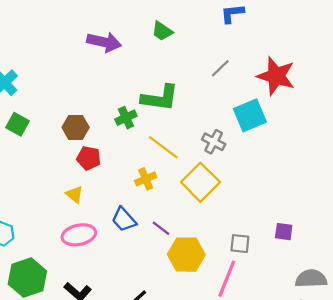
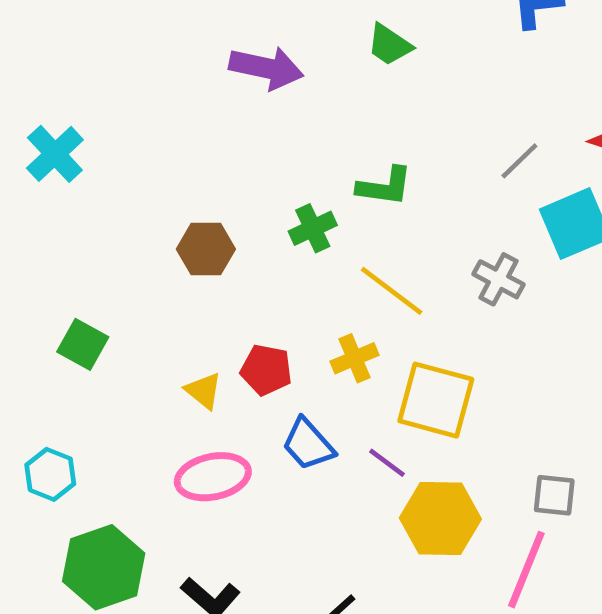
gray line: (220, 68) -> (519, 161), moved
green L-shape: (160, 98) -> (385, 186), size x0.7
green square: (18, 124) -> (83, 344), moved
red pentagon: (89, 158) -> (266, 370), moved
yellow square: (200, 182) -> (436, 400), moved, turned -30

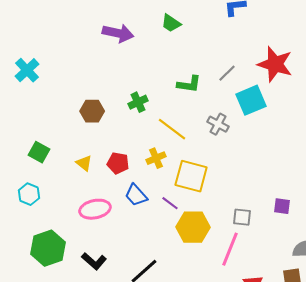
green L-shape: (385, 186) -> (189, 84), moved
yellow triangle: (204, 391) -> (84, 163), moved
cyan hexagon: (50, 474) -> (29, 194), moved

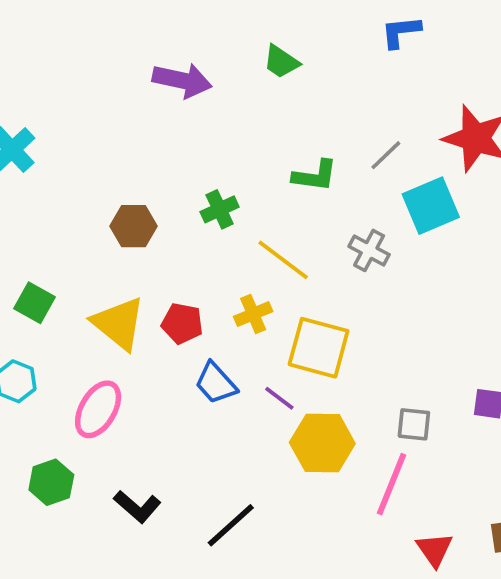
yellow triangle: (84, 163) -> (119, 323), size x1.8
pink ellipse: (95, 209) -> (98, 409), moved, turned -48
green hexagon: (48, 248) -> (51, 482), size x0.7

